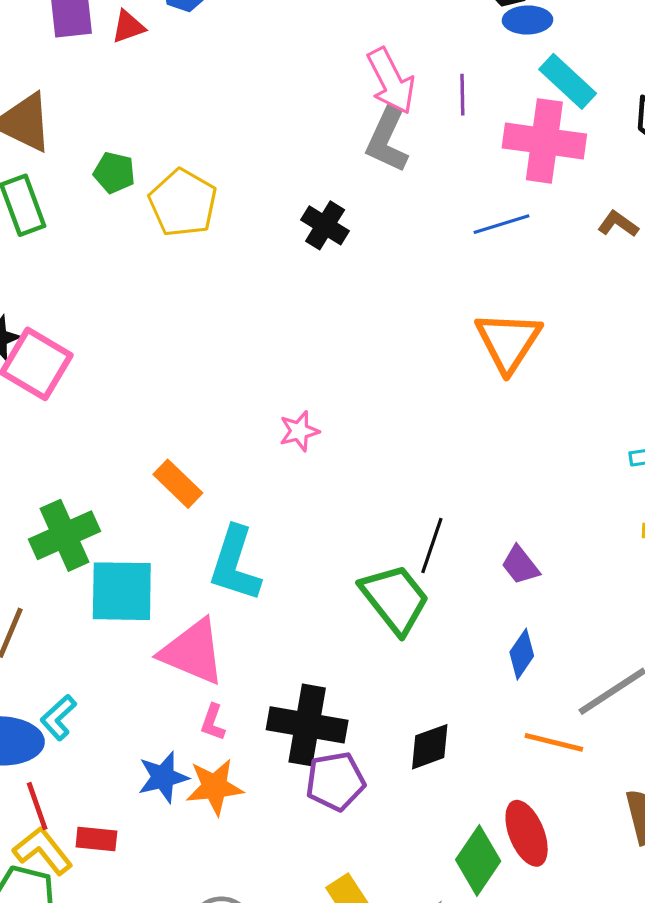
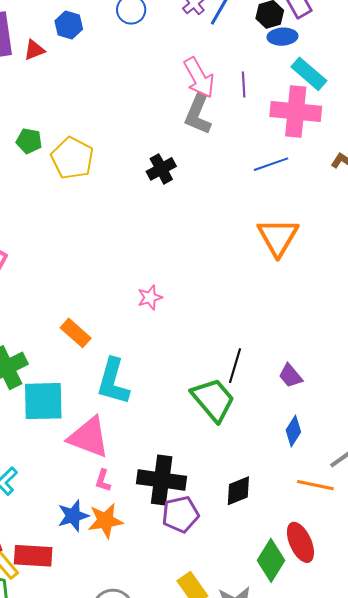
black cross: (325, 225) -> (161, 169), turned 32
red rectangle: (96, 839) -> (33, 556), size x1.5

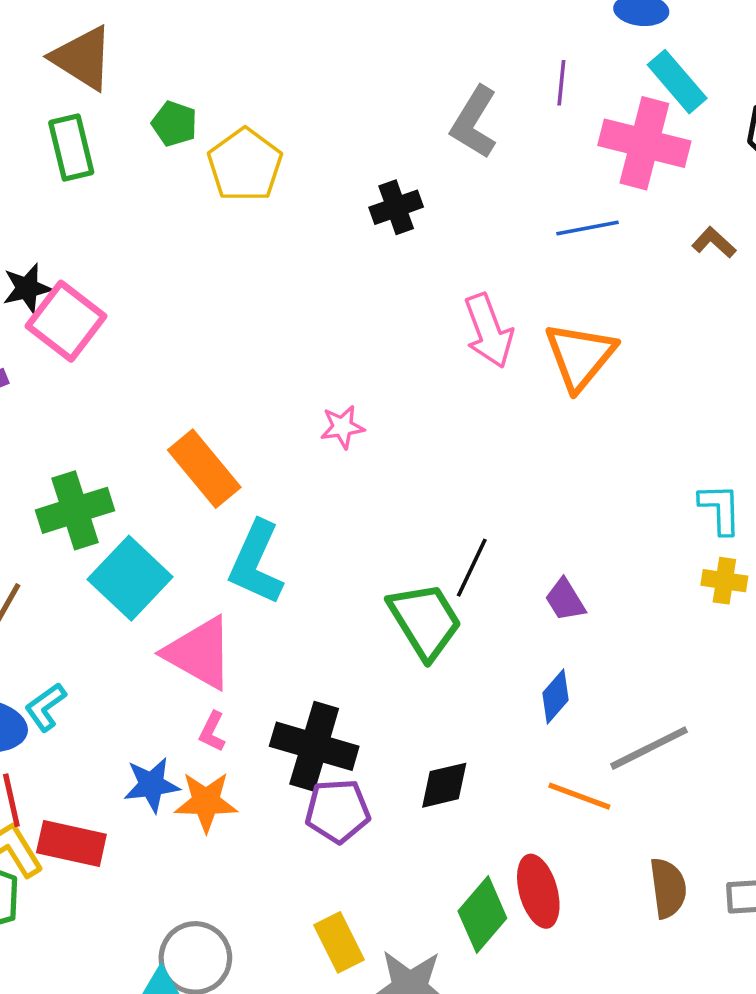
pink arrow: (199, 78) -> (489, 331), moved
orange rectangle: (76, 333) -> (204, 469), size x1.4
cyan square: (43, 401) -> (130, 578), turned 36

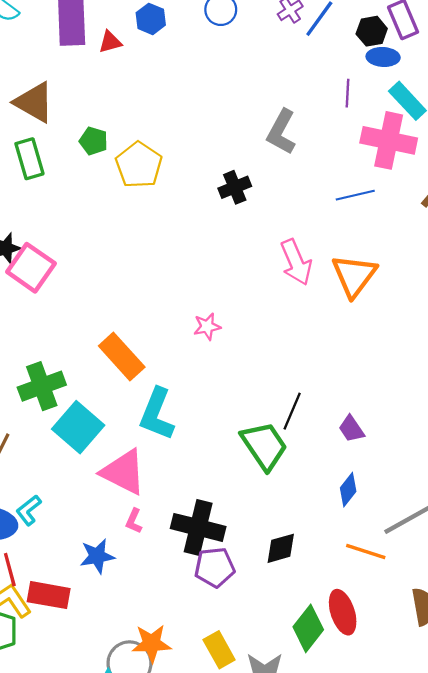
purple line: (561, 83) -> (348, 93), moved
orange star: (206, 802) -> (152, 643), moved

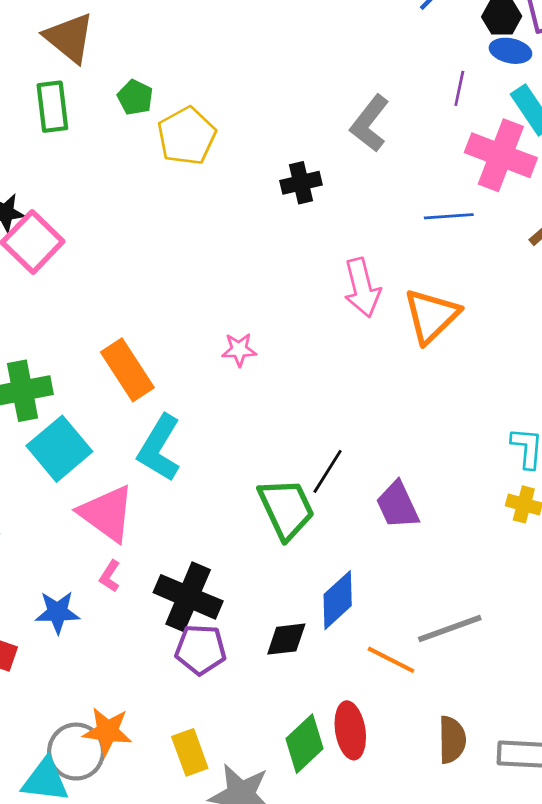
purple trapezoid: (351, 429) -> (398, 505), size x1.4
blue diamond: (348, 490) -> (338, 600), moved, size x1.4

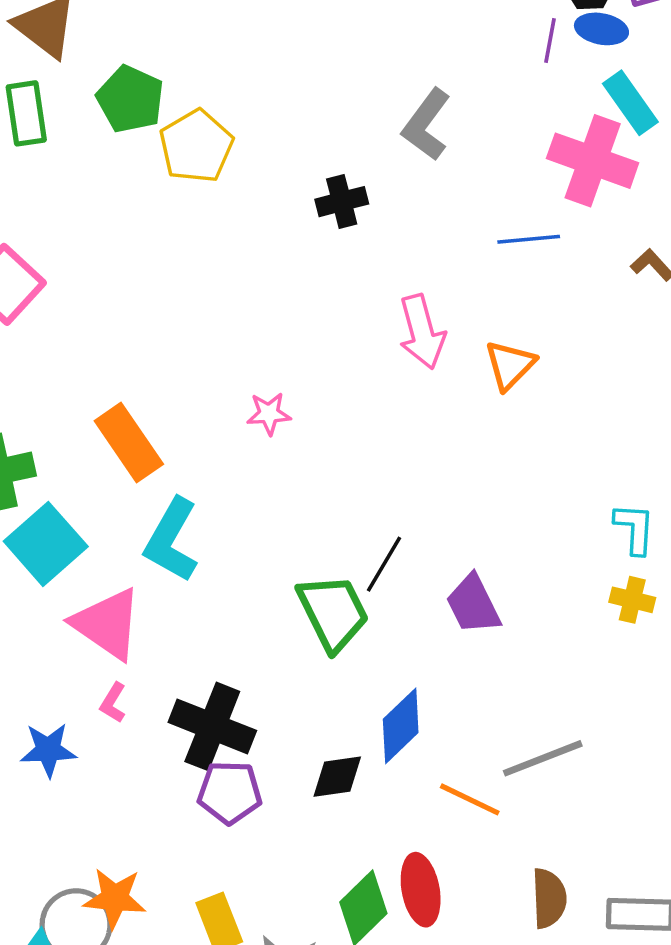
purple line: (459, 88) -> (550, 40), moved
green pentagon: (135, 97) -> (130, 99), size x1.5
orange triangle: (431, 316) -> (510, 365), size x0.7

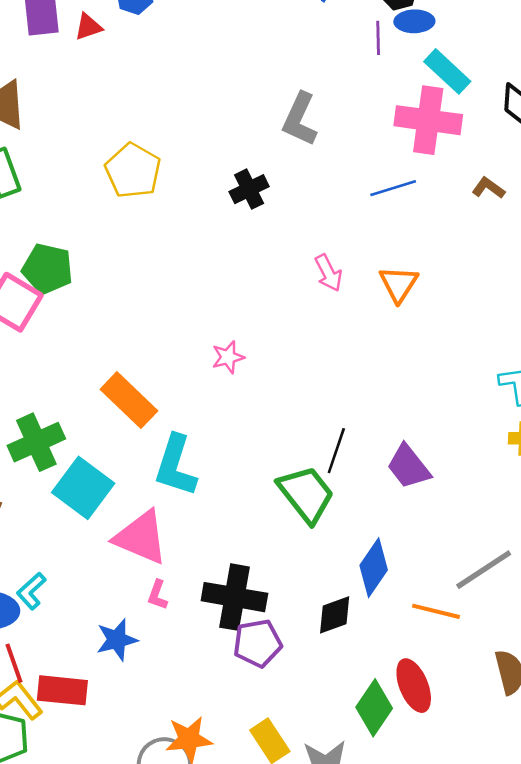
green pentagon: (130, 99) -> (47, 269), moved
pink arrow: (422, 332) -> (328, 273), size x0.7

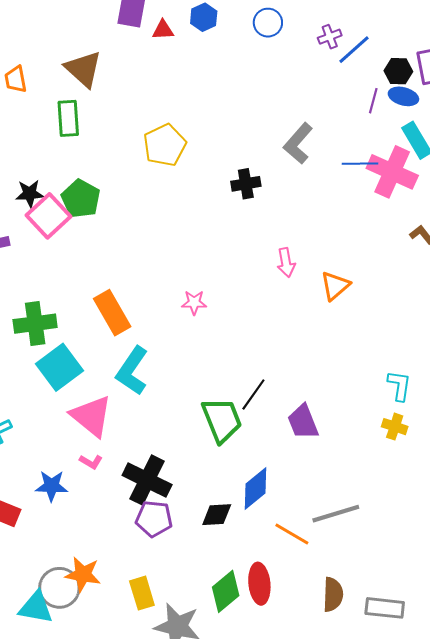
blue line: (393, 188) -> (360, 164), moved
pink L-shape: (157, 595) -> (91, 462), turned -95

